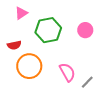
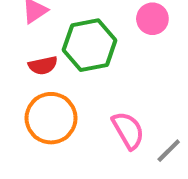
pink circle: (85, 30) -> (152, 19), moved
red semicircle: (14, 45) -> (43, 65), moved

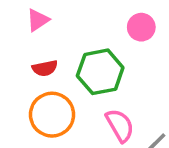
green hexagon: (90, 45) -> (100, 72), moved

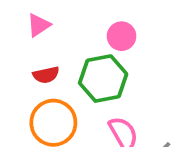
pink circle: (141, 27) -> (122, 36), moved

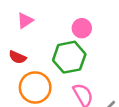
red semicircle: (46, 75) -> (17, 57), moved, turned 36

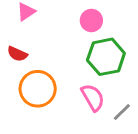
green hexagon: (69, 57) -> (106, 57), moved

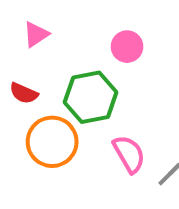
green hexagon: (106, 57) -> (91, 97), moved

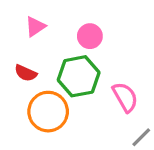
pink circle: (127, 47) -> (90, 36), moved
pink semicircle: (129, 154) -> (125, 97), moved

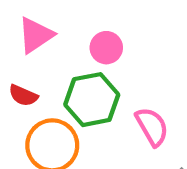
pink triangle: (35, 27) -> (36, 35), size x1.4

